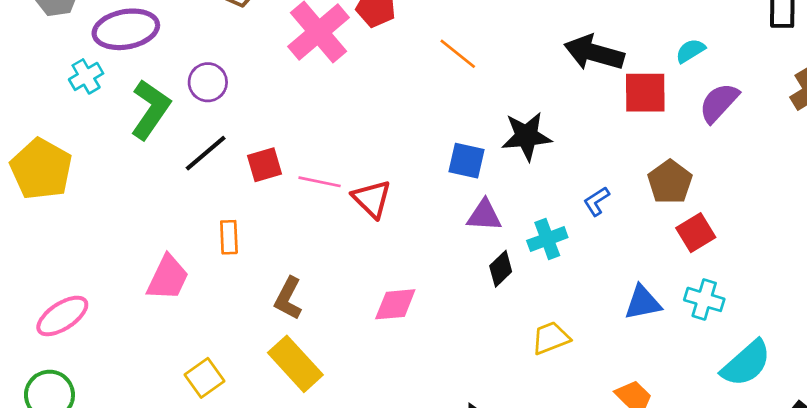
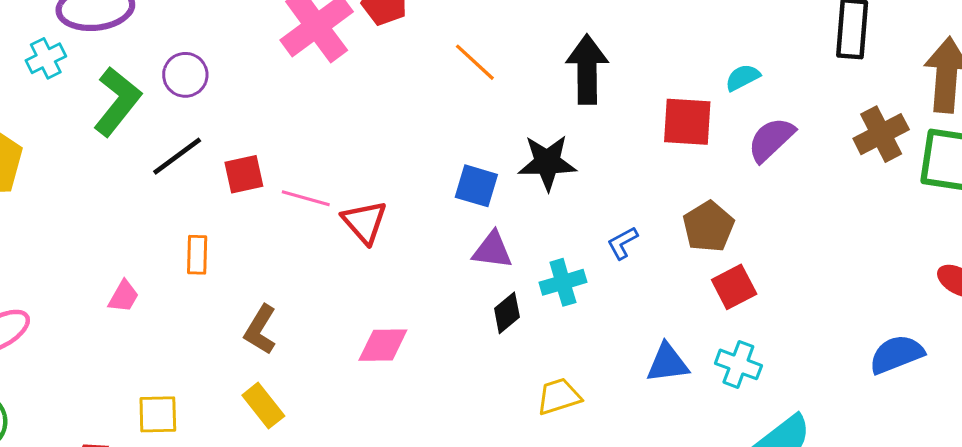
black arrow: (594, 53) -> (587, 69), moved, turned 70
pink trapezoid: (168, 278) -> (124, 296), size x0.6
yellow rectangle: (295, 364) -> (263, 406), size x0.7
yellow square: (205, 378) -> (158, 414), turned 30

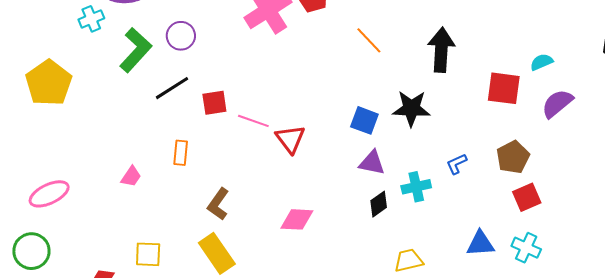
yellow rectangle: (263, 406) -> (217, 253), size x1.4

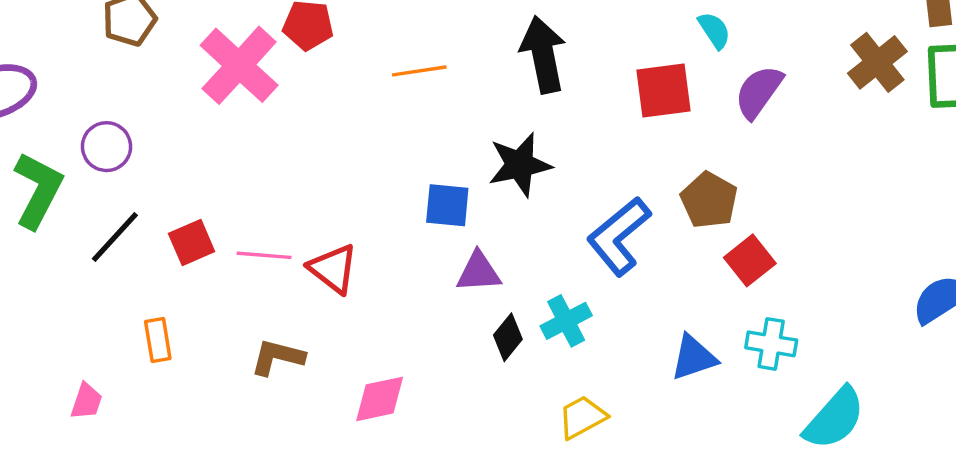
orange line: (369, 40) -> (419, 71), turned -40
cyan semicircle: (542, 62) -> (714, 30), turned 95
blue L-shape: (457, 164) -> (619, 236), size x2.0
cyan cross: (416, 187) -> (566, 321), moved
brown L-shape: (218, 204) -> (277, 357), moved, turned 84

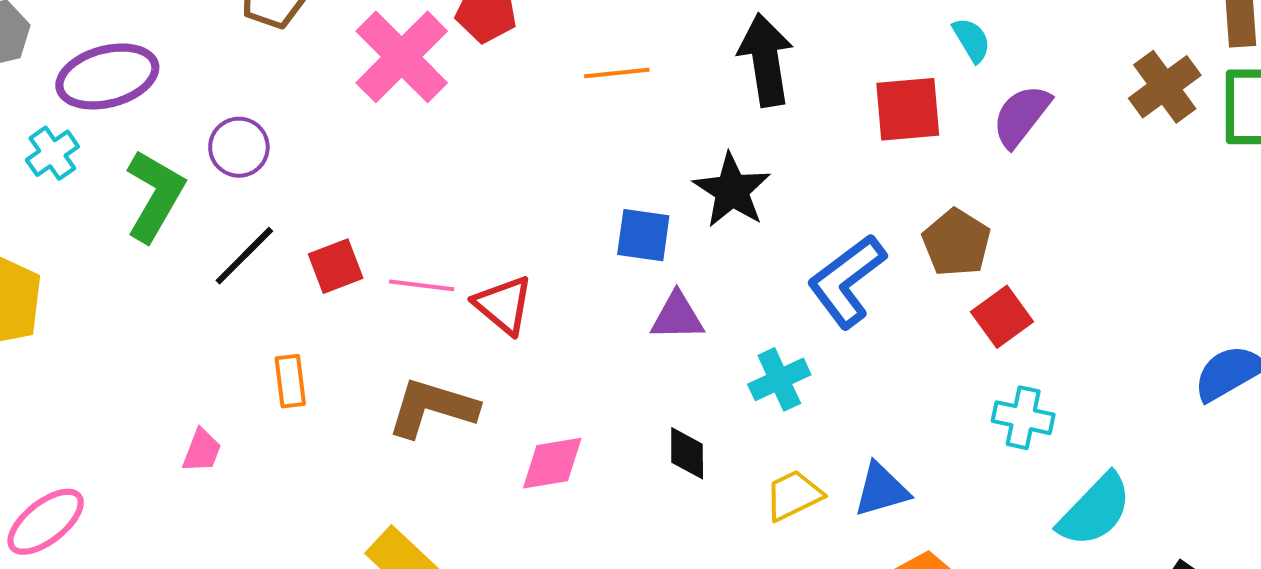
black star: (520, 165) -> (732, 190), turned -30
black diamond: (508, 337) -> (687, 453), moved, turned -42
brown L-shape: (277, 357) -> (432, 408), size x1.4
blue triangle: (694, 358) -> (881, 490), moved

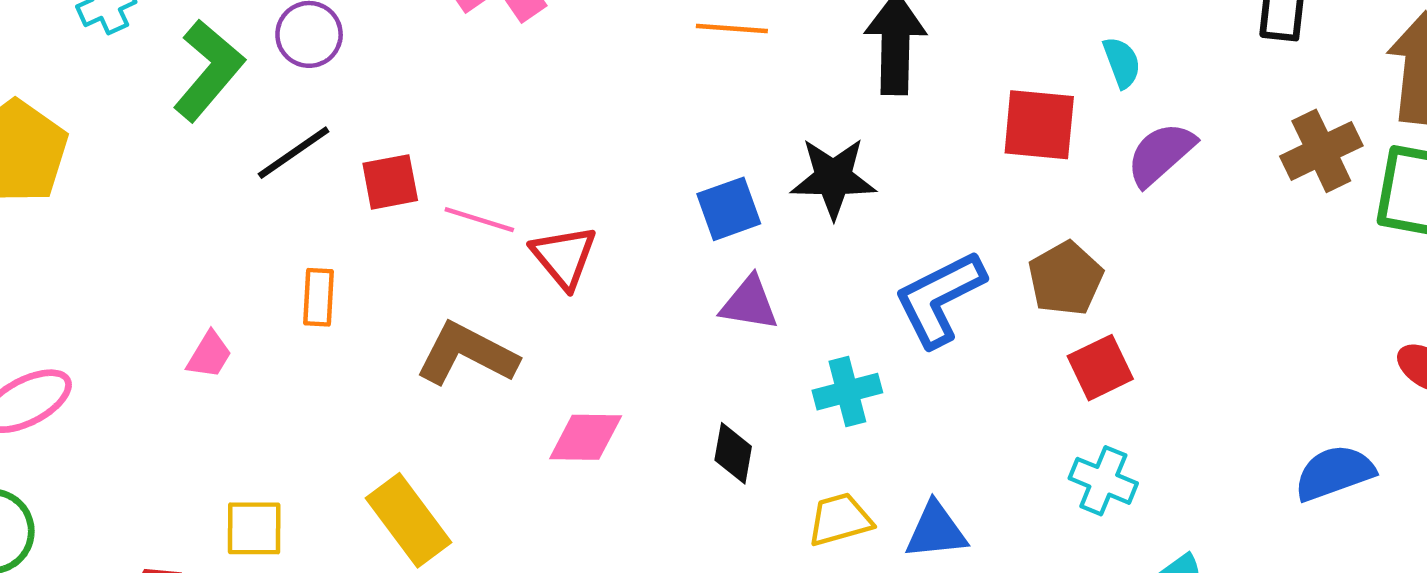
black star: (732, 190) -> (833, 178), turned 30
blue square: (643, 235) -> (729, 209), turned -38

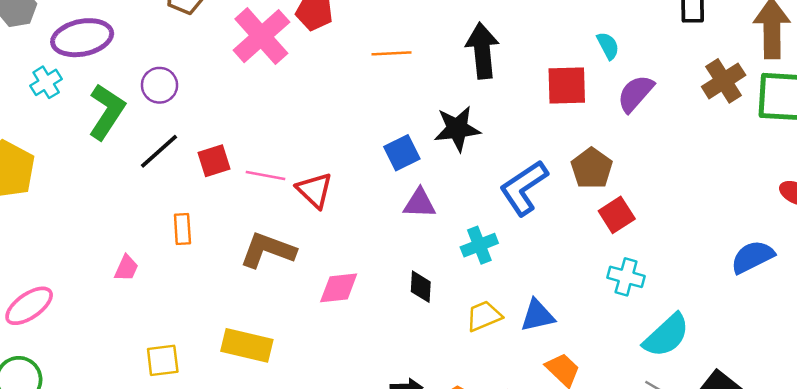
yellow rectangle: (409, 520) -> (247, 345), turned -33

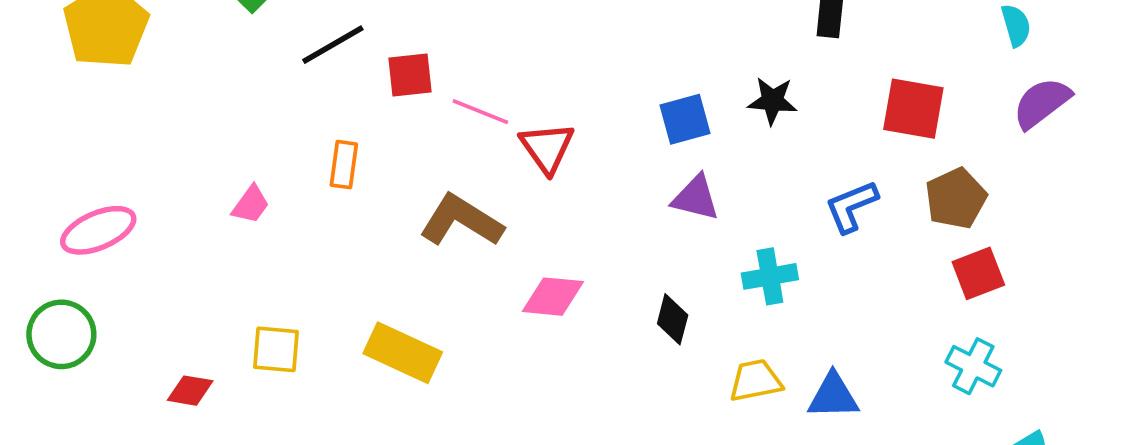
red square: (567, 86) -> (913, 109), moved
black star: (457, 129) -> (772, 101), size x0.7
blue L-shape: (524, 188) -> (851, 206), size x0.7

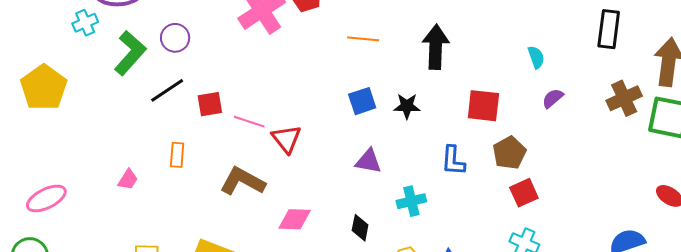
purple semicircle: (1042, 103) -> (553, 98), size x0.7
blue square: (685, 119) -> (362, 101), moved
blue L-shape: (851, 206) -> (453, 161), turned -60

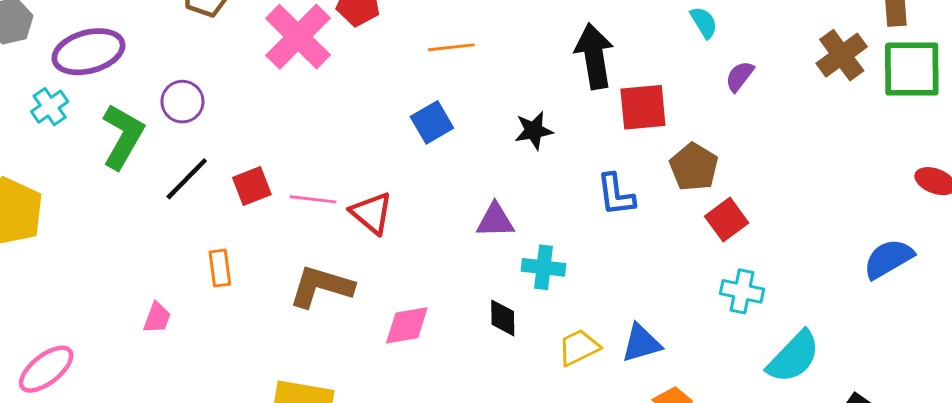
black arrow: (436, 47) -> (594, 56), moved
blue square: (362, 101) -> (432, 122), moved
cyan cross: (411, 201) -> (544, 267), moved, turned 32

